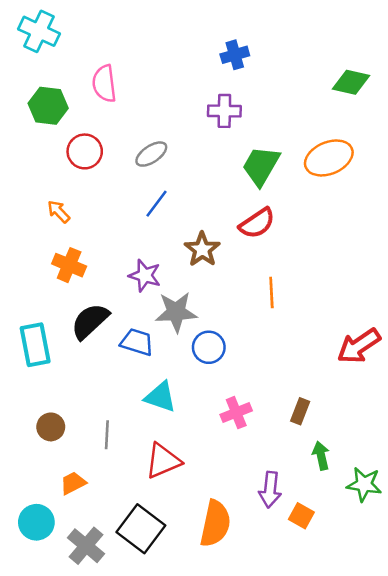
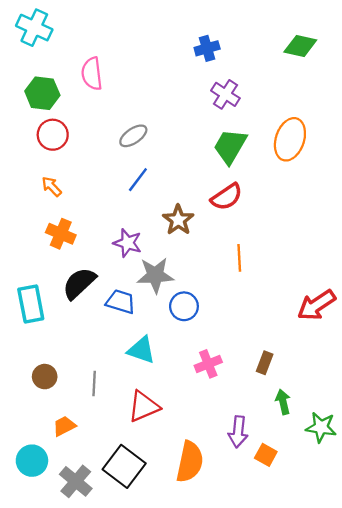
green diamond: (351, 82) -> (300, 46), moved
purple cross: (224, 111) -> (225, 94), moved, turned 32
red circle: (85, 151) -> (53, 135), moved
orange ellipse: (329, 158) -> (290, 139), turned -48

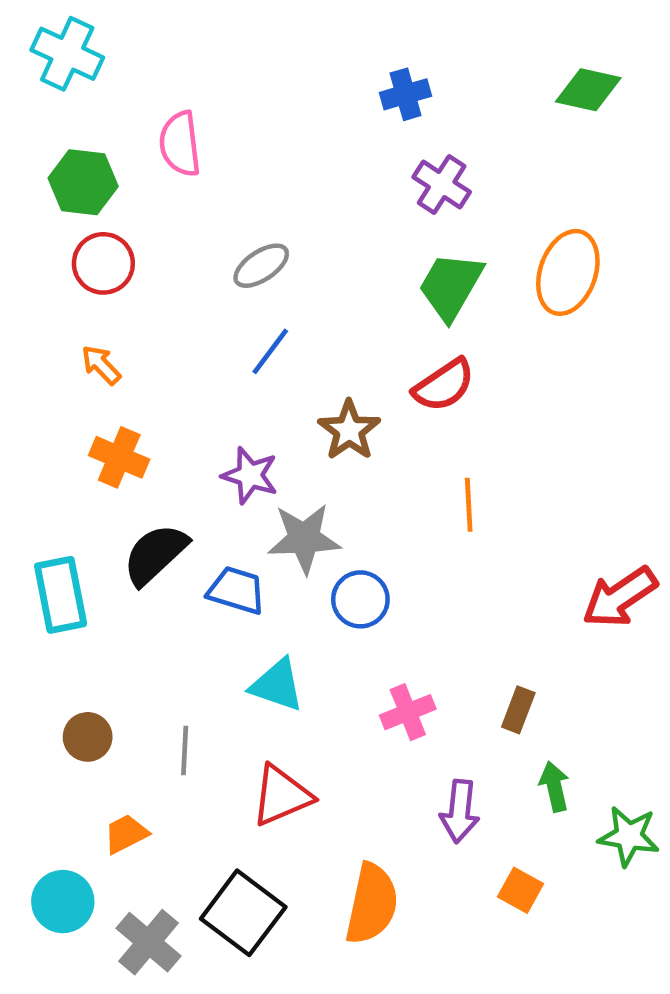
purple arrow: (238, 432) -> (460, 811), moved

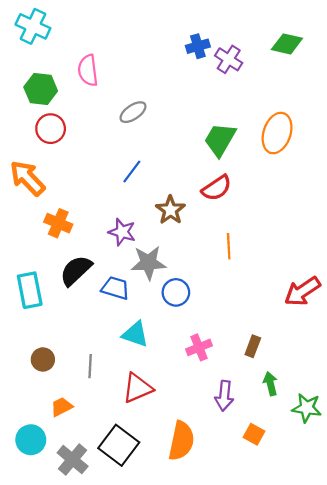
purple cross: (442, 185) -> (229, 59), moved
gray ellipse: (261, 266) -> (133, 112), moved
orange arrow: (101, 365) -> (27, 178), moved, size x1.8

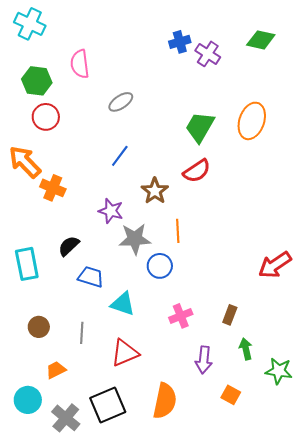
orange cross: (58, 223) -> (53, 188), moved
orange line: (229, 246) -> (178, 231), moved
black semicircle: (76, 270) -> (69, 246), size x0.7
blue trapezoid: (115, 288) -> (91, 277), moved
black square: (119, 445) -> (108, 405), turned 30

